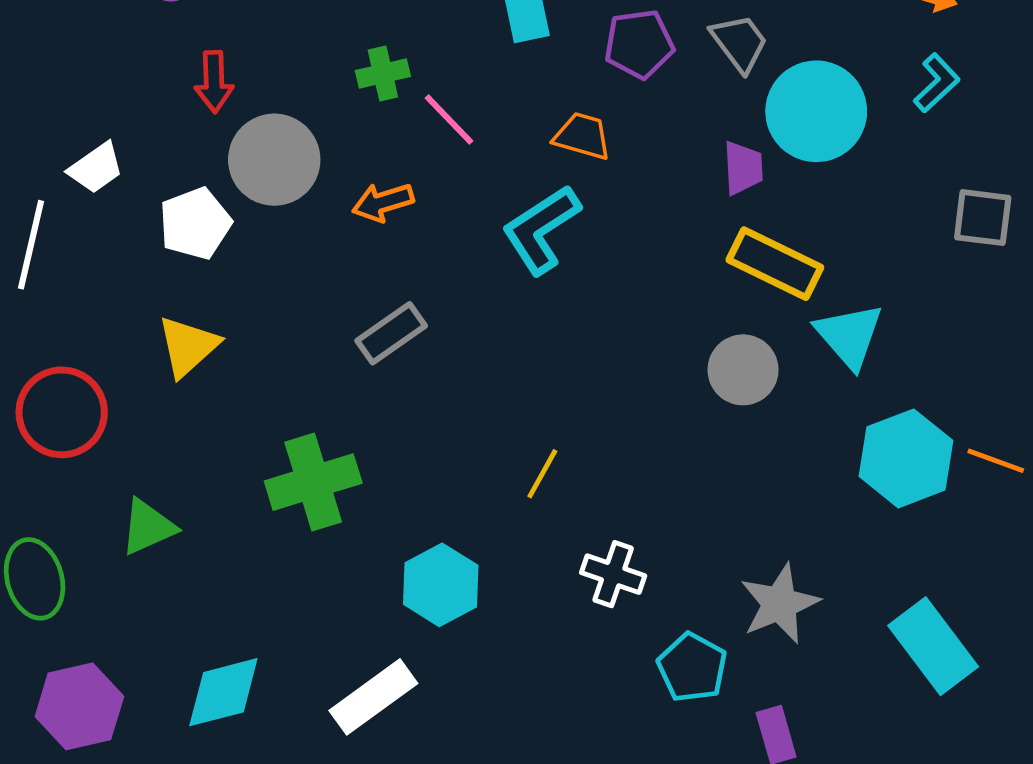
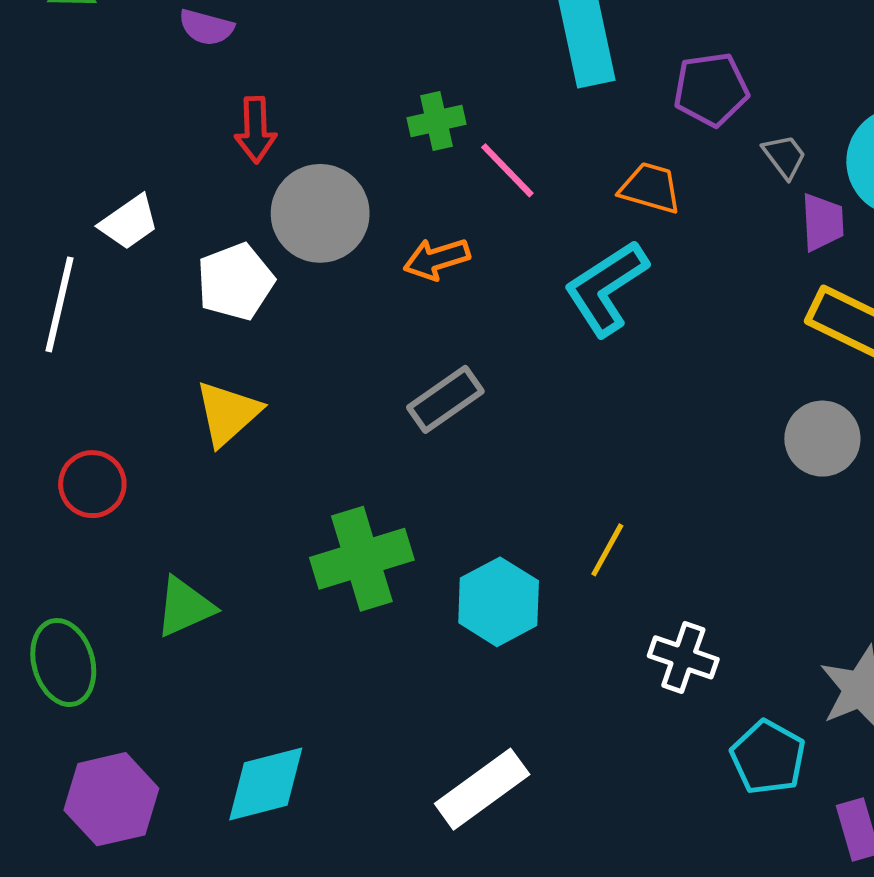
gray trapezoid: (739, 43) -> (784, 156), moved, size x0.7
red circle: (62, 412) -> (92, 484), size x0.7
cyan hexagon: (441, 585) -> (499, 602), moved
white rectangle: (373, 697) -> (482, 789), moved

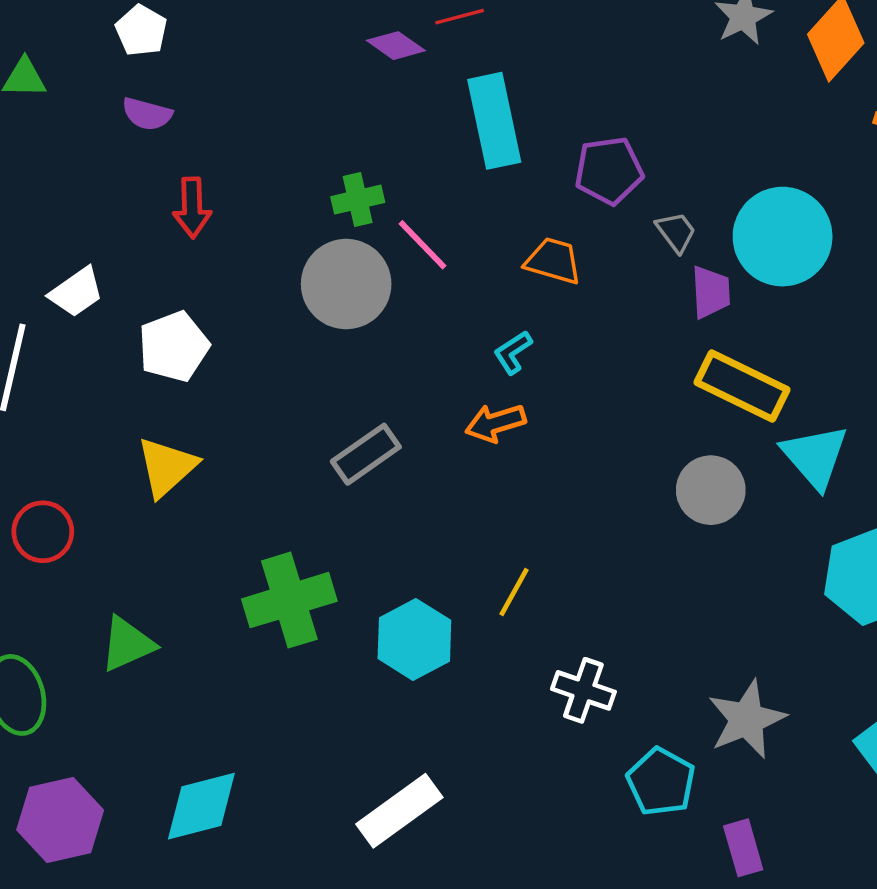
gray circle: (320, 213) -> (346, 284), moved
orange arrow: (437, 259) -> (495, 423), moved
cyan L-shape: (606, 288) -> (513, 352), size x0.5

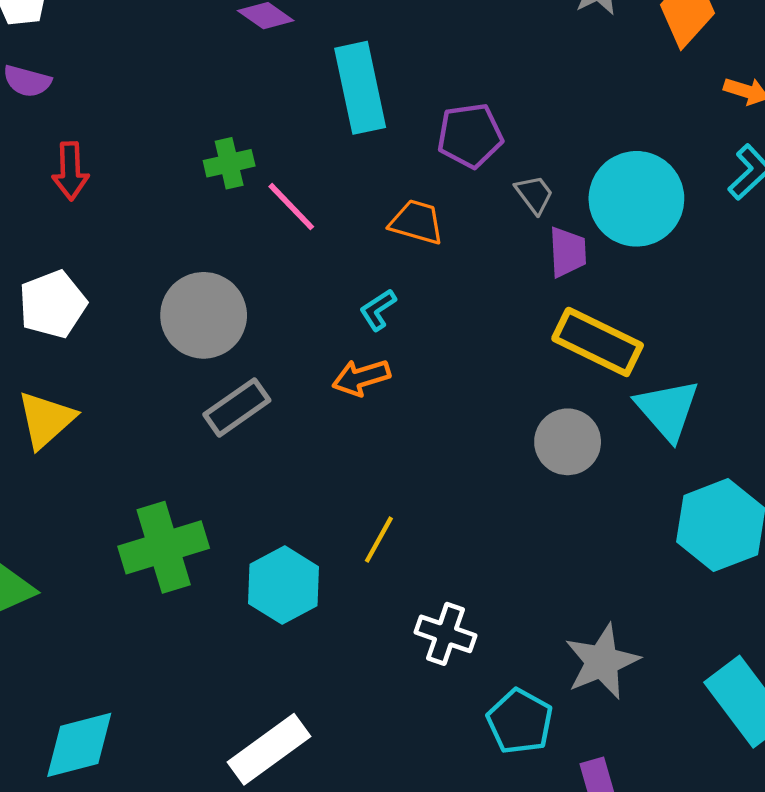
gray circle: (346, 284) -> (204, 315), moved

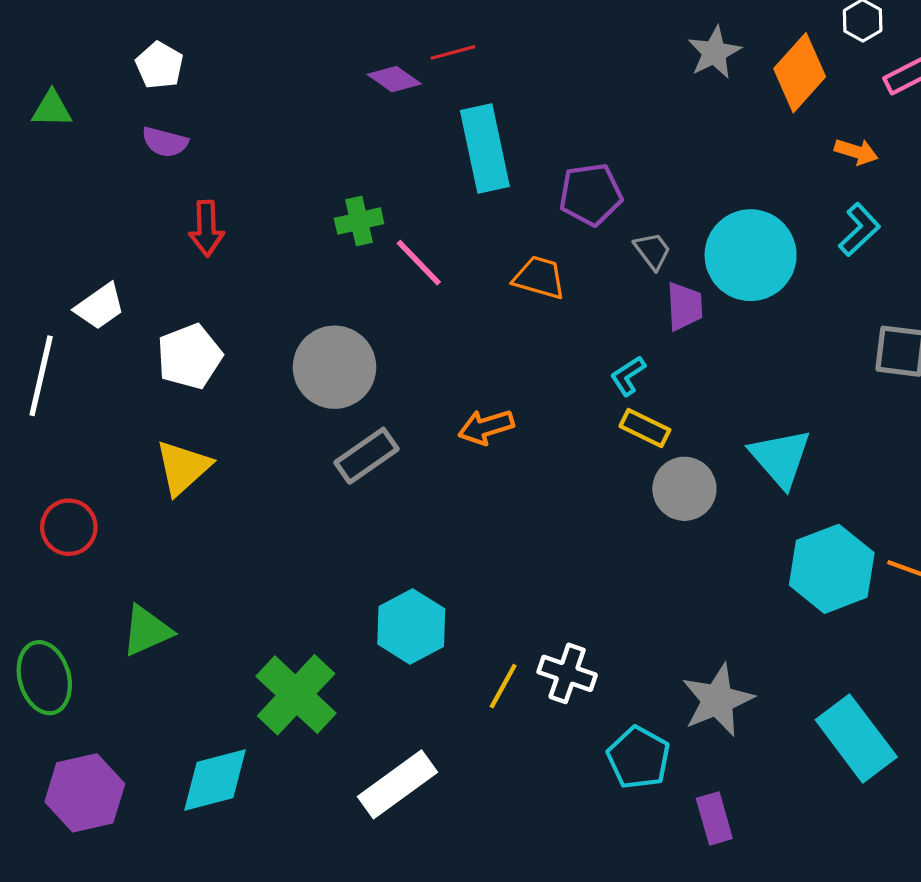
cyan L-shape: (378, 310) -> (628, 376), moved
yellow rectangle: (598, 342) -> (645, 428), moved, size x0.6
yellow line: (379, 540) -> (503, 686), moved
green cross: (164, 547) -> (296, 695), moved, turned -30

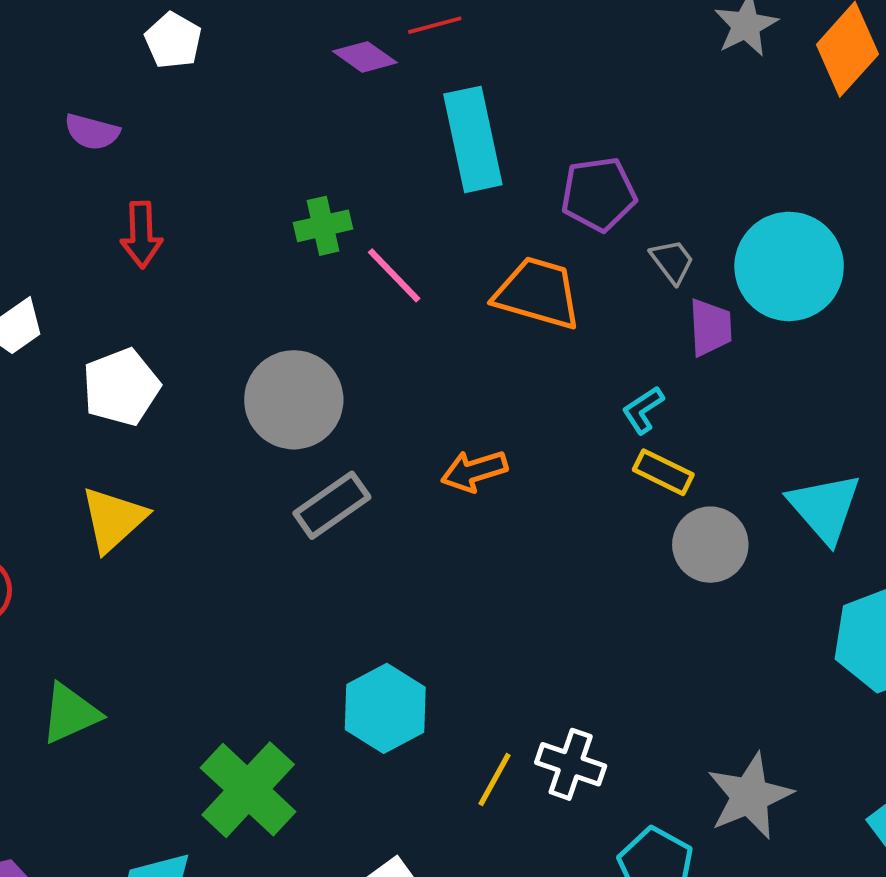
white pentagon: (160, 65) -> (173, 40), moved
orange trapezoid: (539, 278) -> (538, 293), size x1.4

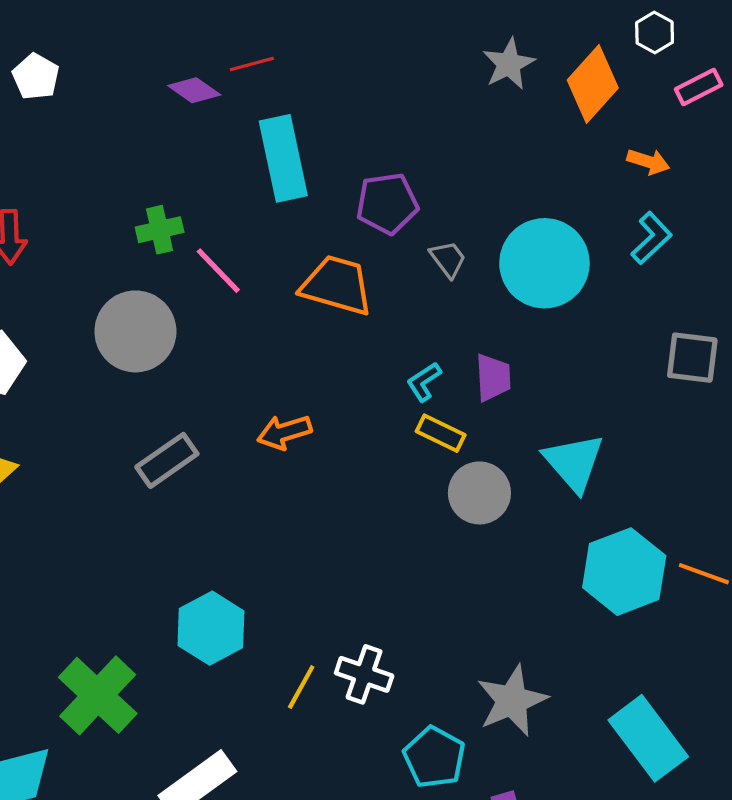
purple trapezoid: (710, 327) -> (493, 378), moved
gray circle: (294, 400) -> (135, 331), moved

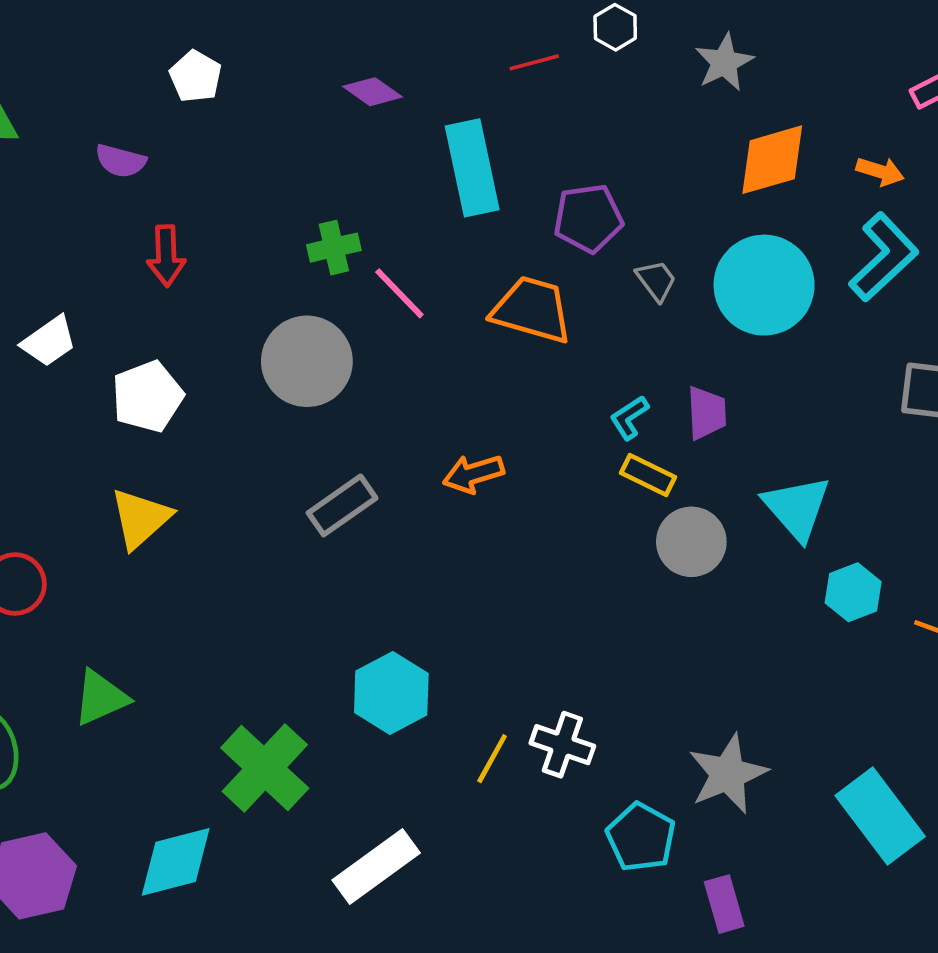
white hexagon: (655, 33) -> (615, 27), moved
red line: (252, 64) -> (534, 62), moved
orange diamond: (593, 84) -> (772, 160), moved, turned 32
cyan L-shape: (651, 238) -> (884, 257), size x1.5
cyan hexagon: (624, 572) -> (853, 592), moved, size x0.6

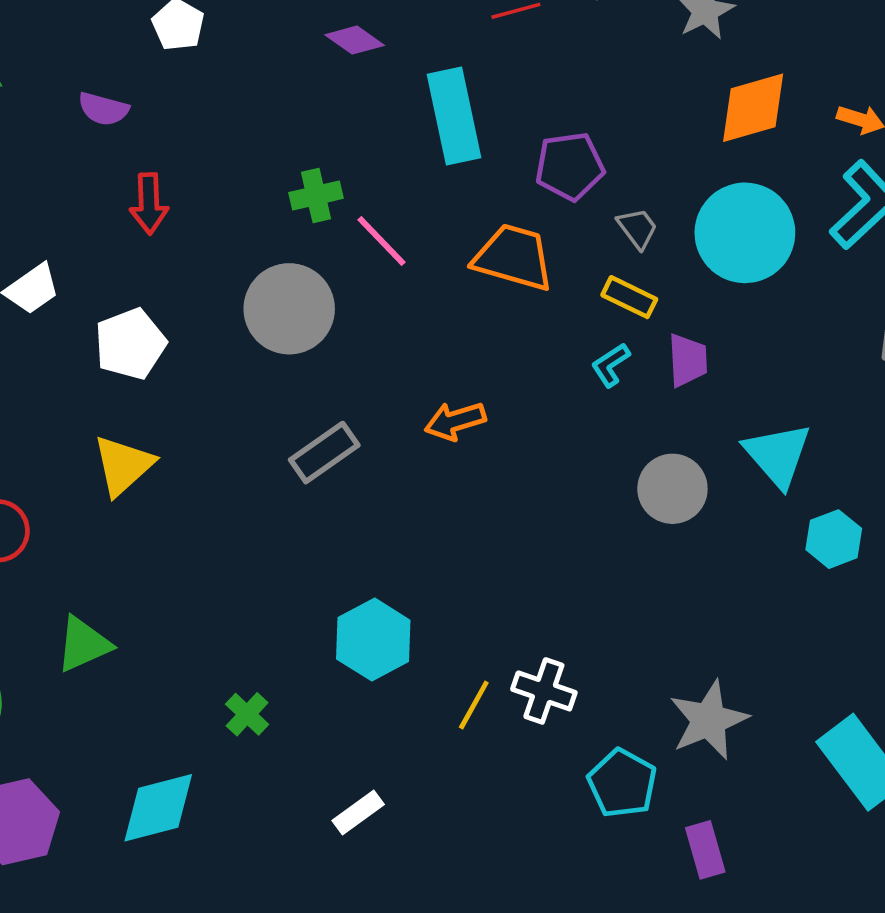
yellow rectangle: (648, 475) -> (629, 297), moved
green cross: (265, 768) -> (247, 714), size x0.5
white rectangle: (376, 867) -> (358, 812), size x0.6

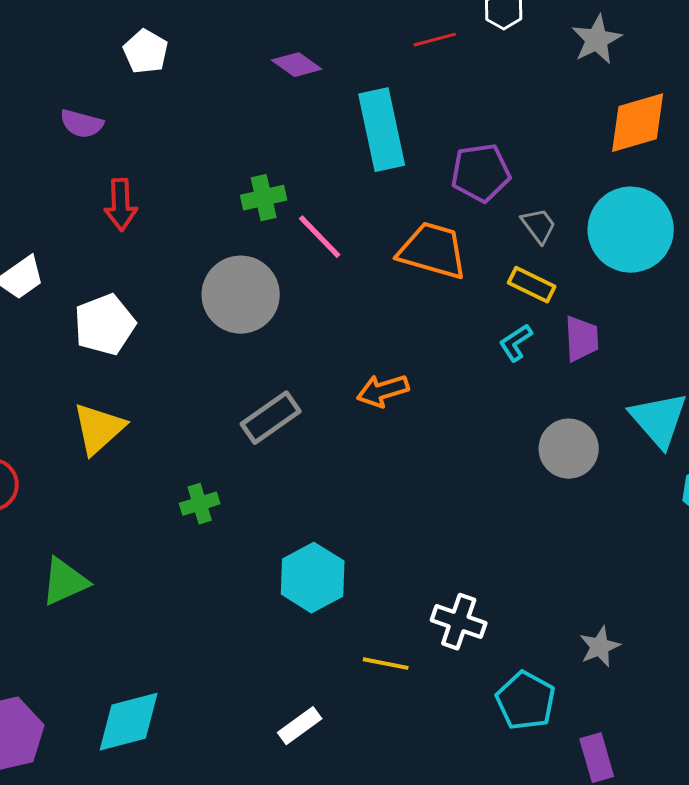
yellow line: (474, 705) -> (386, 664), moved, turned 72
green cross: (247, 714) -> (200, 504), moved, turned 30
gray star: (709, 720) -> (600, 647), size x0.6

